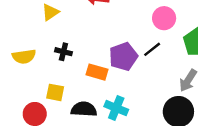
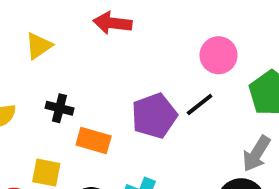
orange rectangle: (97, 72) -> (94, 140), moved

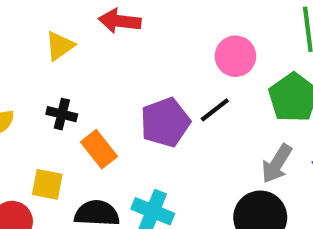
yellow triangle: (39, 46) -> (60, 46), moved
orange rectangle: (94, 140) -> (99, 149), turned 36

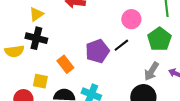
yellow triangle: (60, 46) -> (36, 14), moved
black cross: (62, 114) -> (36, 38), moved, size x1.5

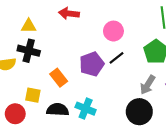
yellow triangle: (36, 14) -> (29, 26), turned 35
pink circle: (131, 19) -> (113, 31), moved

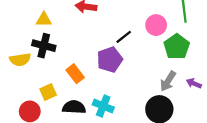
pink circle: (113, 31) -> (156, 25), moved
black line: (117, 58) -> (124, 37), moved
yellow square: (33, 95) -> (48, 92), turned -35

